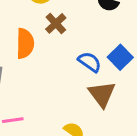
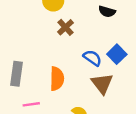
orange semicircle: (25, 43) -> (57, 79), moved

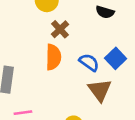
orange semicircle: (57, 79) -> (53, 57), moved

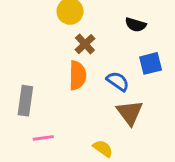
blue square: (116, 58) -> (151, 63), moved, turned 30

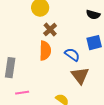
black semicircle: (136, 25) -> (93, 15), moved

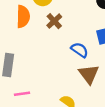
orange semicircle: (45, 51) -> (23, 16), moved

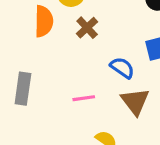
pink line: (22, 94) -> (84, 98), moved

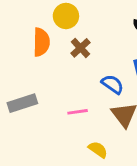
gray rectangle: (23, 89) -> (22, 103), turned 64

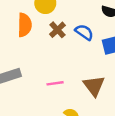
blue semicircle: (112, 84) -> (84, 32), moved

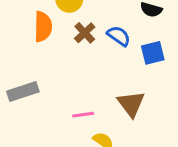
pink line: (55, 83) -> (83, 115), moved

